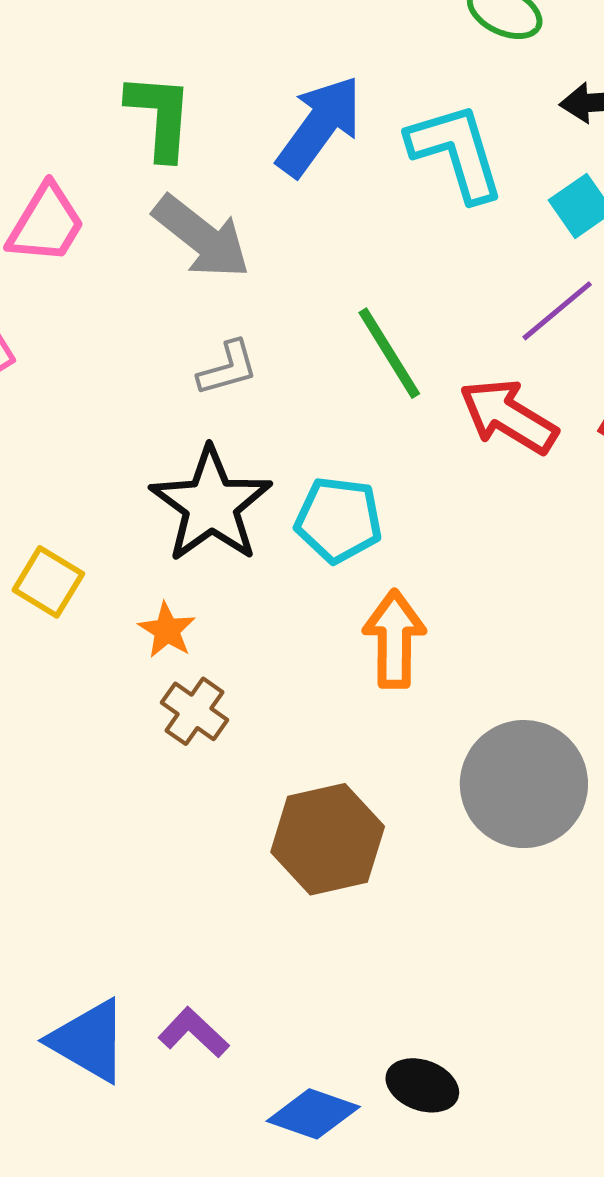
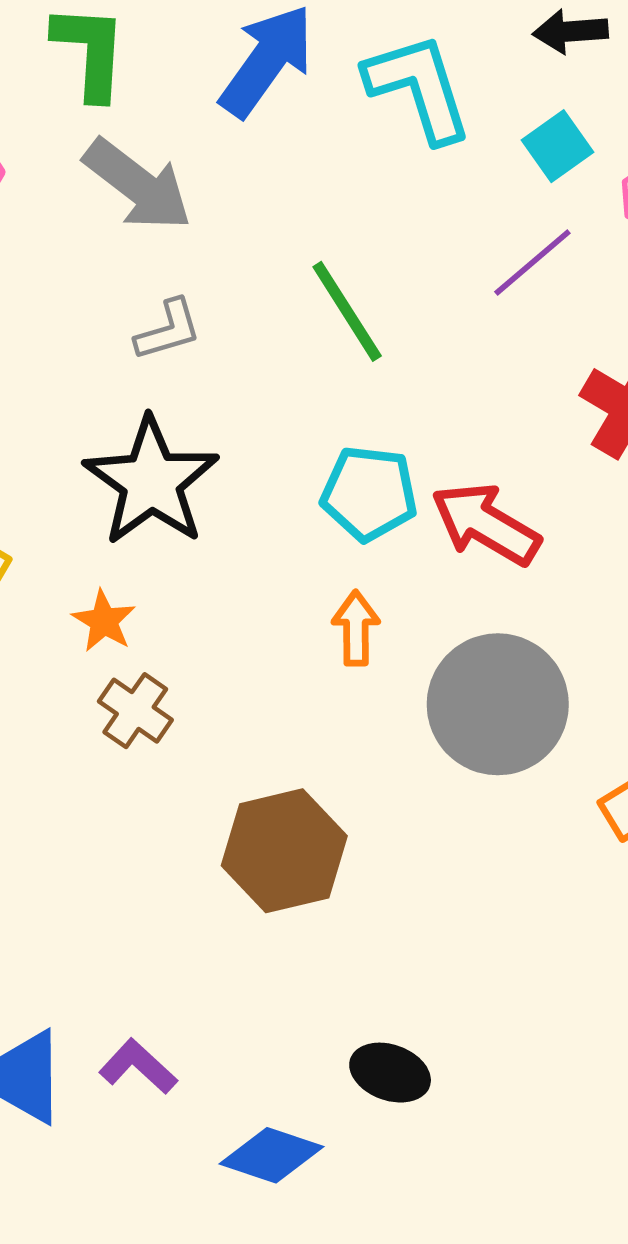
red arrow: (508, 416) -> (486, 524), moved
cyan pentagon: (339, 520) -> (369, 493), moved
orange arrow: (394, 639) -> (356, 628), size x0.7
gray circle: (524, 784) -> (498, 704), moved
black ellipse: (422, 1085) -> (390, 1073), moved

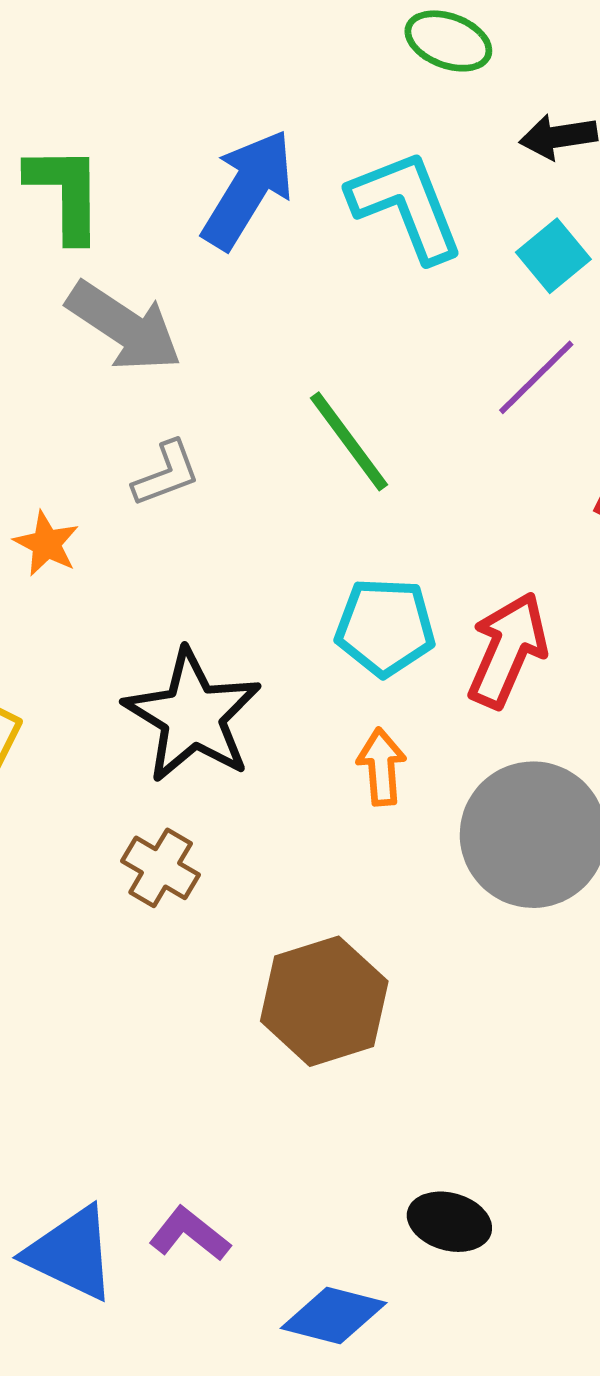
black star: (151, 481) -> (193, 716), moved
red arrow: (486, 524) -> (507, 650), turned 87
orange star: (104, 621) -> (46, 544), moved

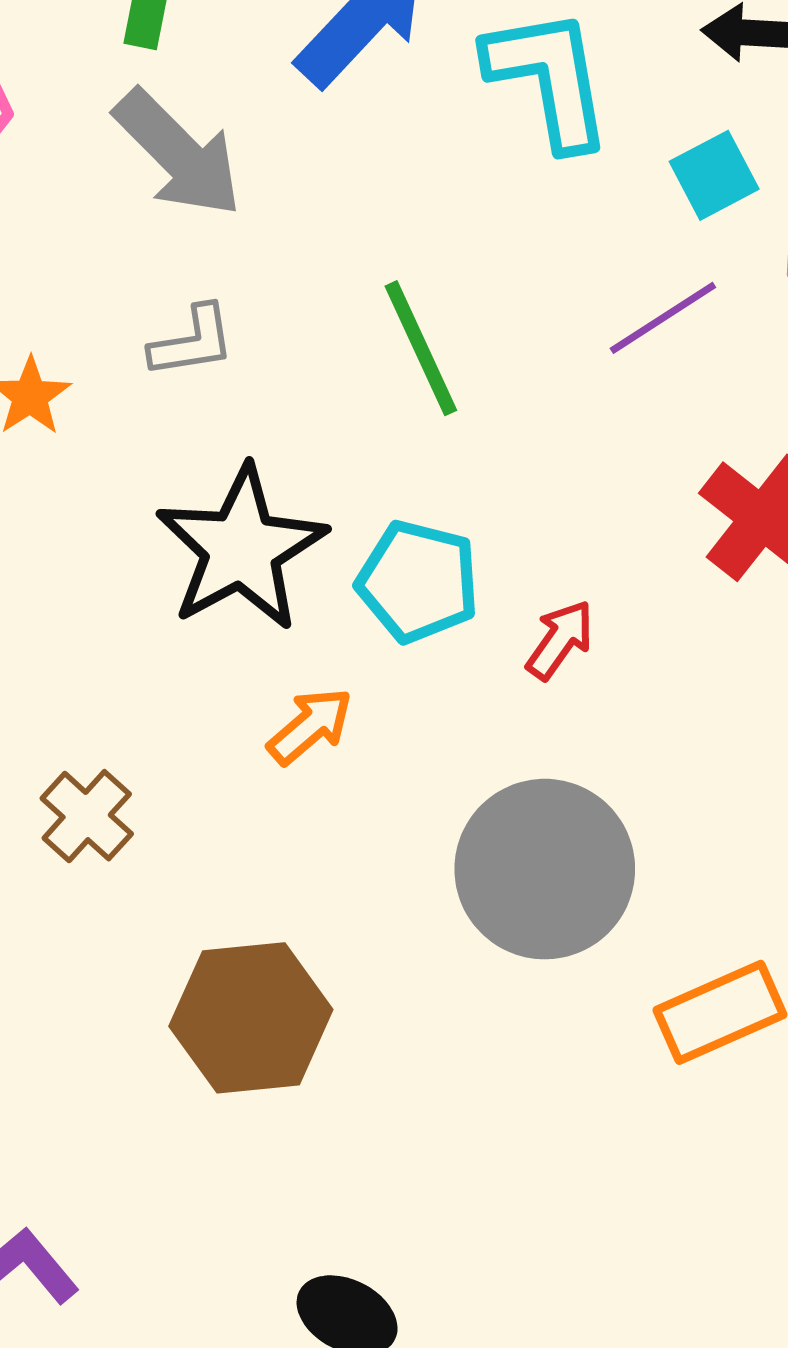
red arrow: (507, 650) -> (560, 640), size x0.6
black star: (193, 716) -> (241, 548), moved
orange arrow: (381, 767) -> (310, 726), moved, turned 42

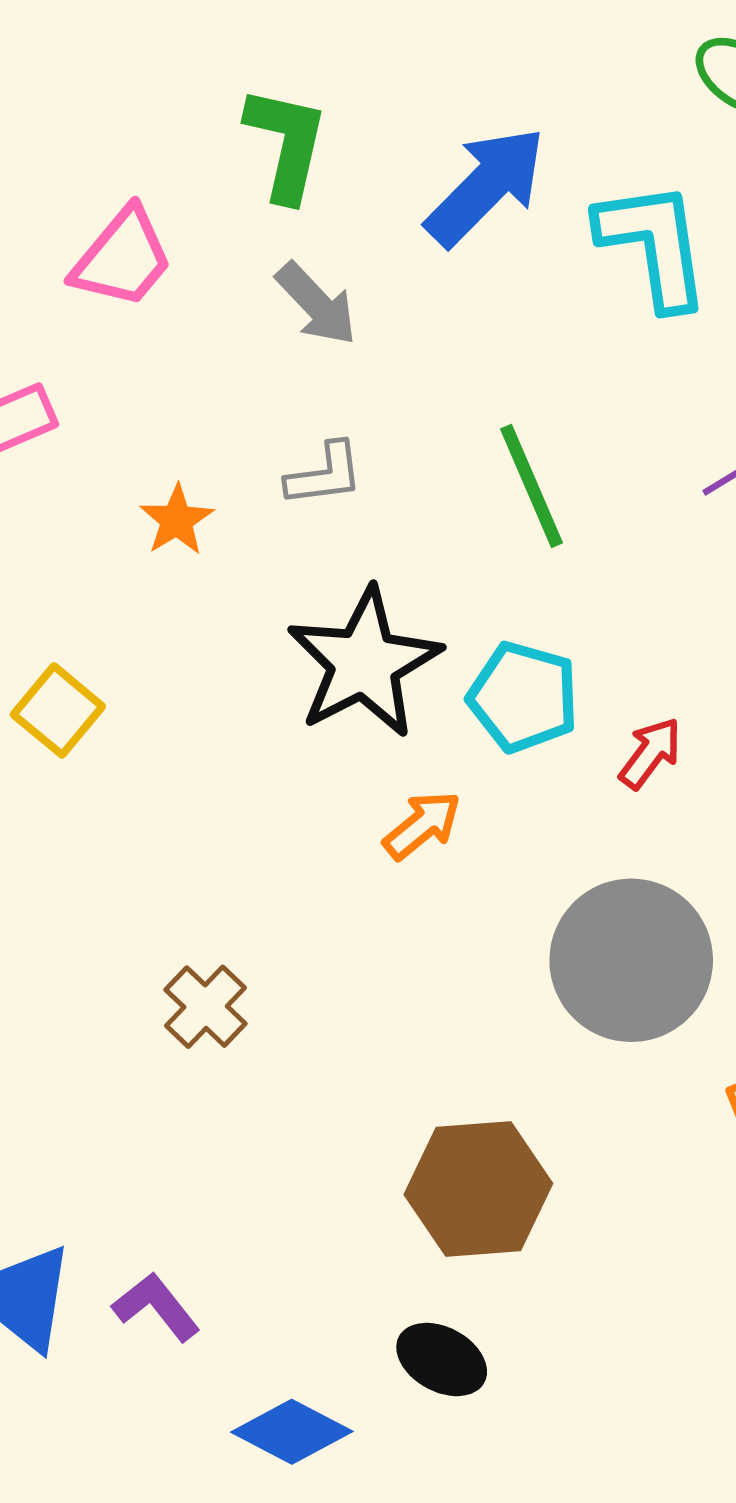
gray arrow: (178, 153) -> (316, 304), size x0.7
brown cross: (87, 816) -> (206, 1007), moved
brown hexagon: (251, 1018) -> (478, 1189), moved

